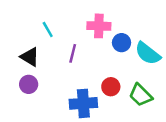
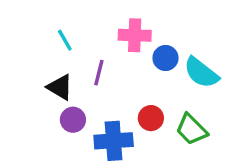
black triangle: (30, 57) -> (60, 87), moved
purple circle: (29, 84) -> (73, 120), moved

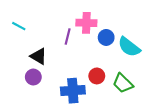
cyan line: (65, 40) -> (19, 26), moved, turned -32
purple line: (99, 73) -> (68, 36), moved
purple circle: (73, 120) -> (33, 77), moved

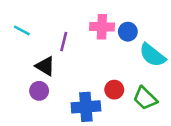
purple line: (68, 36) -> (64, 42), moved
blue circle: (106, 37) -> (128, 32), moved

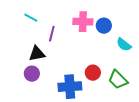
cyan line: (22, 30) -> (31, 18), moved
cyan semicircle: (152, 55) -> (124, 45), size x0.7
black triangle: (45, 66) -> (37, 54), turned -42

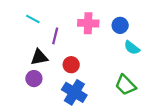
blue circle: (104, 26) -> (120, 25), moved
red circle: (93, 73) -> (71, 65), moved
blue cross: (70, 87) -> (74, 92), turned 35

